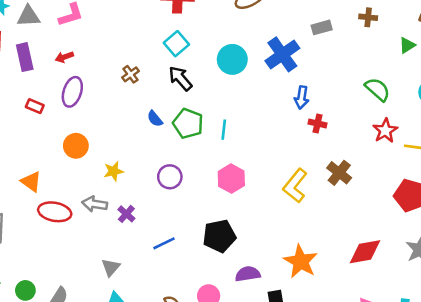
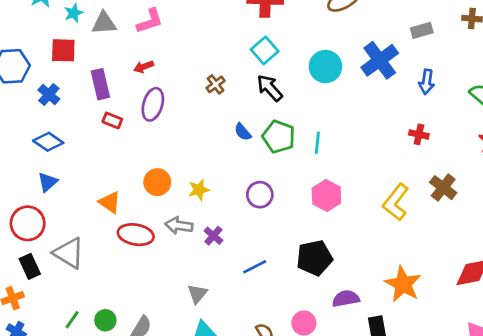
purple rectangle: (25, 57) -> (100, 84), moved
blue arrow: (302, 97) -> (427, 82), moved
orange circle: (76, 146) -> (157, 182), moved

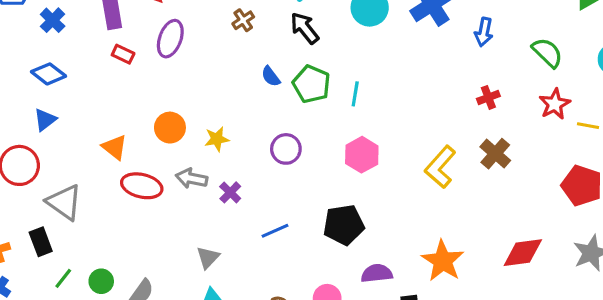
red cross: (419, 134) -> (488, 97), moved, turned -36
black rectangle: (30, 266) -> (41, 242), moved

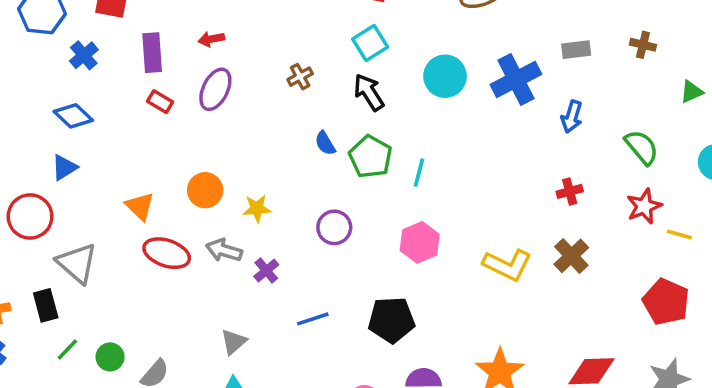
yellow L-shape: (440, 167) -> (507, 265), turned -111

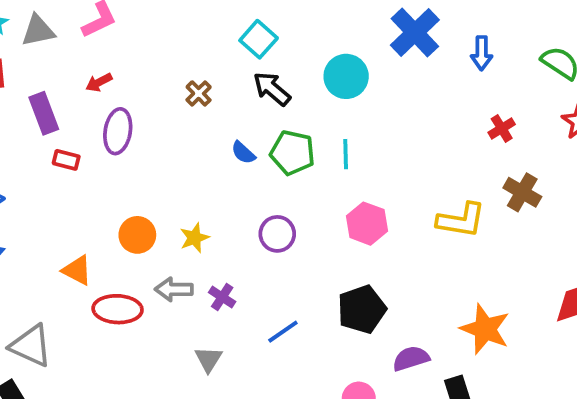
cyan circle: (445, 76) -> (346, 76), moved
gray triangle: (234, 342) -> (208, 359), moved

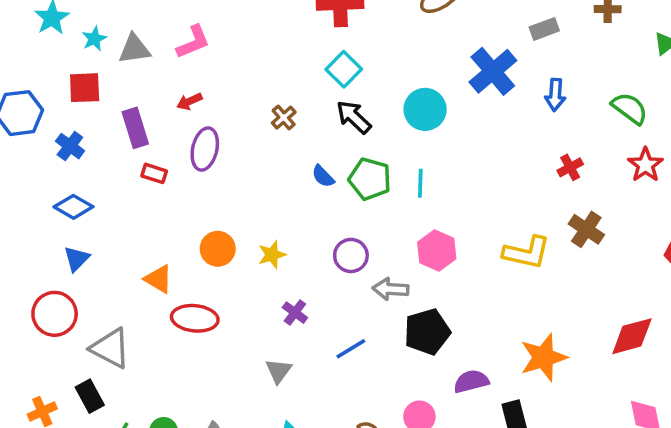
gray arrow: (174, 289) -> (391, 289), moved
orange star: (485, 329) -> (543, 357), turned 30

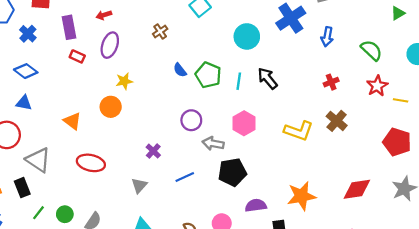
black arrow: (354, 117) -> (267, 78), moved
yellow star: (272, 255) -> (124, 81), moved
blue triangle: (76, 259) -> (24, 103), turned 49
red ellipse: (195, 318) -> (91, 163), moved

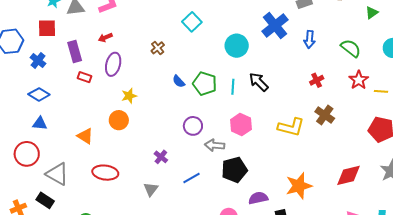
black rectangle: (22, 188) -> (45, 200), turned -30

